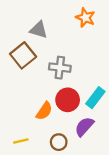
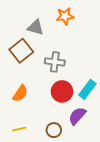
orange star: (85, 18) -> (65, 16), moved, turned -30
orange semicircle: (44, 111) -> (20, 93), moved

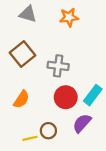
gray triangle: (36, 27) -> (28, 14), moved
yellow line: (19, 129) -> (30, 138), moved
brown circle: (54, 130) -> (48, 131), moved

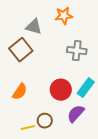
gray triangle: (28, 14) -> (34, 27), moved
gray cross: (58, 66) -> (77, 51), moved

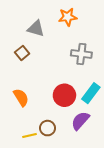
brown square: (21, 50) -> (22, 53), size x0.6
orange semicircle: (20, 92) -> (21, 97), turned -66

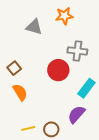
brown square: (22, 53) -> (14, 68), moved
red circle: (64, 95) -> (58, 70), moved
brown circle: (48, 128) -> (51, 129), moved

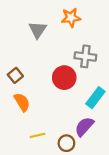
gray triangle: (34, 27) -> (38, 30), turned 48
yellow line: (28, 128) -> (38, 135), moved
brown circle: (51, 129) -> (66, 143), moved

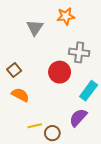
orange semicircle: (22, 102) -> (20, 95), turned -30
brown circle: (66, 143) -> (52, 133), moved

